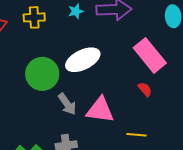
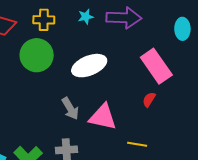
green circle: (42, 74) -> (37, 55), moved
red semicircle: (145, 89) -> (149, 100), turned -112

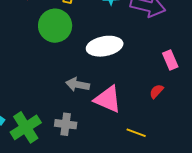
pink rectangle: (156, 66) -> (170, 60), size x0.6
gray arrow: (70, 109) -> (78, 85), turned 120

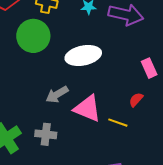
gray arrow: (78, 85) -> (57, 94), turned -40
yellow line: (136, 133) -> (118, 123), moved

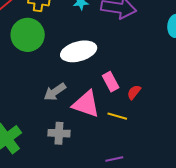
pink rectangle: (149, 68) -> (111, 82), moved
gray cross: (46, 134) -> (59, 133), moved

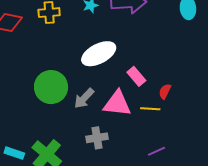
green circle: (28, 35) -> (51, 87), moved
red semicircle: (134, 92) -> (165, 91), moved

